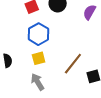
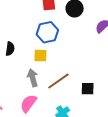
brown line: (73, 64) -> (58, 81), moved

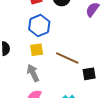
brown line: (58, 81) -> (67, 58), moved, turned 70

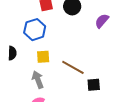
blue hexagon: (39, 26) -> (35, 30), moved

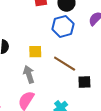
blue hexagon: (35, 30) -> (63, 26), moved

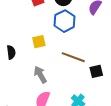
yellow square: (35, 52) -> (39, 42), moved

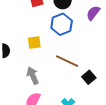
black square: (96, 71) -> (89, 77), turned -32

